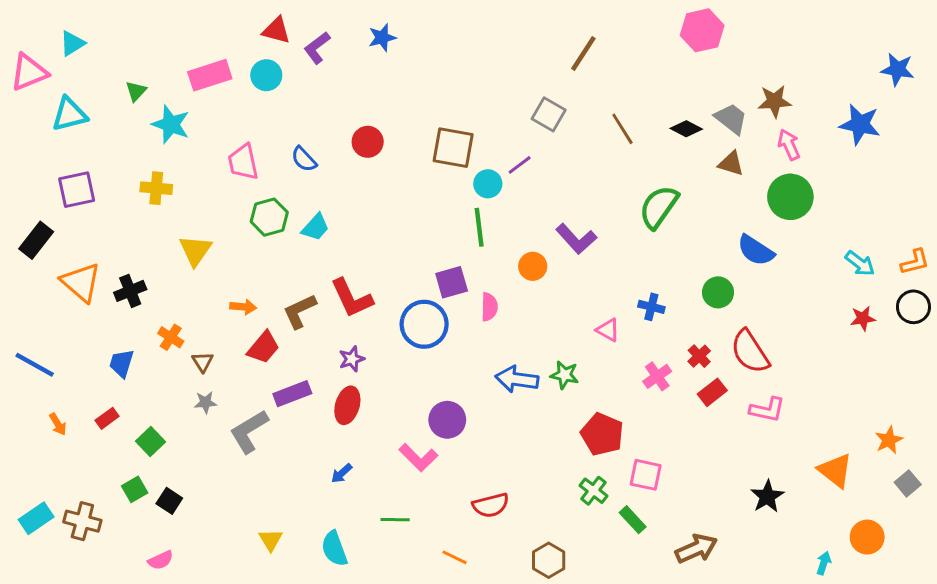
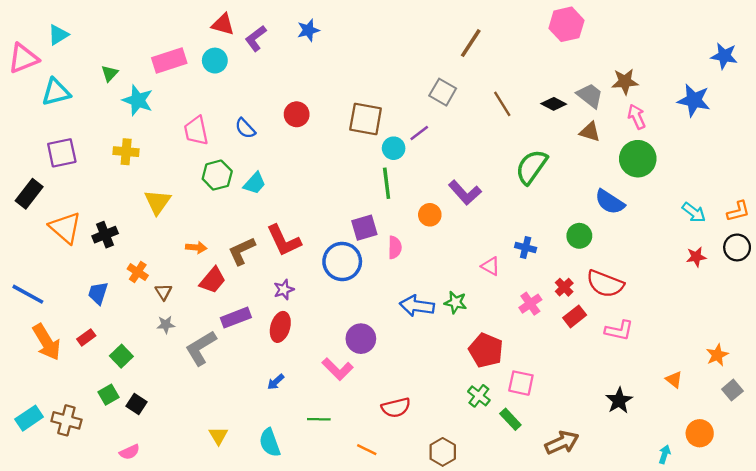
red semicircle: (750, 352) -> (605, 284), turned -36
orange arrow: (58, 424) -> (47, 342), size x2.0
orange triangle: (835, 470) -> (674, 380), size x0.6

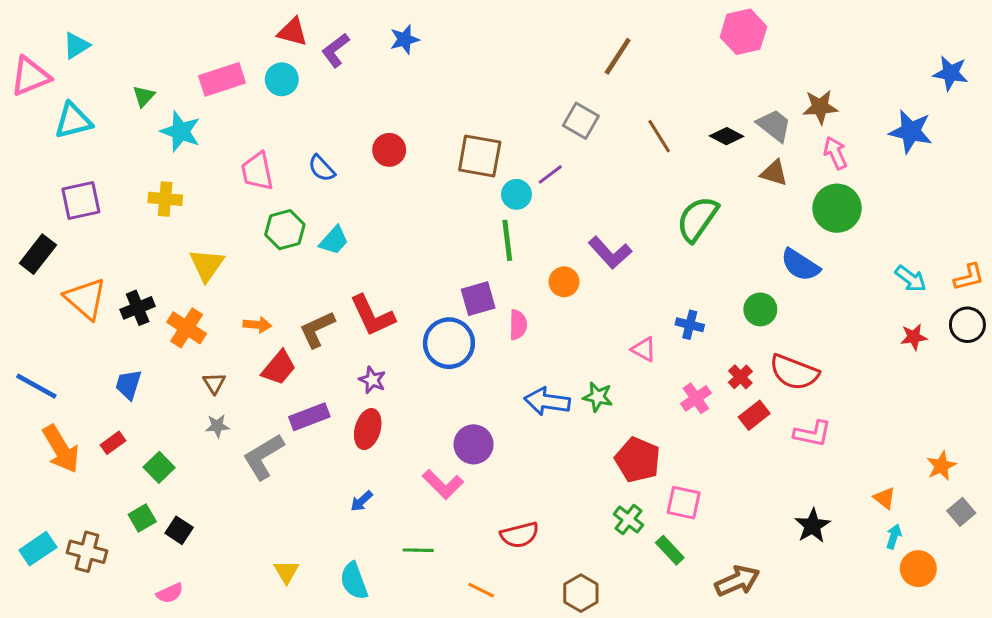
orange cross: (138, 272) -> (187, 328), moved, size x1.4
purple star: (284, 290) -> (372, 380), turned -30
cyan arrow: (665, 454) -> (894, 536), moved

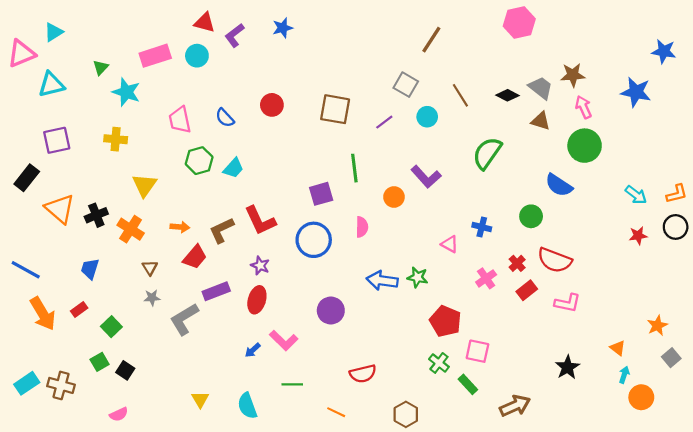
cyan circle: (516, 194) -> (427, 117), moved
purple square: (478, 299) -> (321, 194), moved
pink L-shape: (443, 484) -> (284, 340), moved

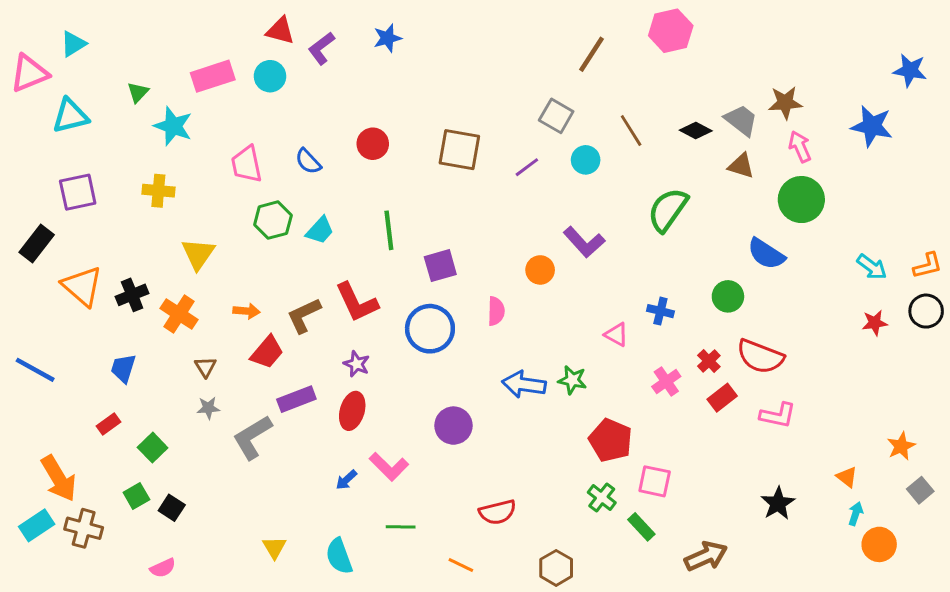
pink hexagon: (519, 22) -> (671, 31), moved
green line: (354, 168) -> (389, 230), moved
orange arrow: (43, 314) -> (59, 478), moved

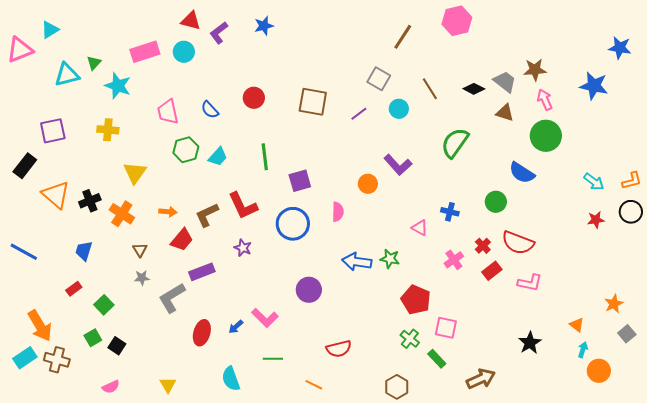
cyan triangle: (70, 116) -> (67, 75), moved
red ellipse: (352, 411) -> (202, 333), moved
yellow triangle: (274, 547) -> (168, 385), moved
brown hexagon: (556, 568) -> (397, 387), moved

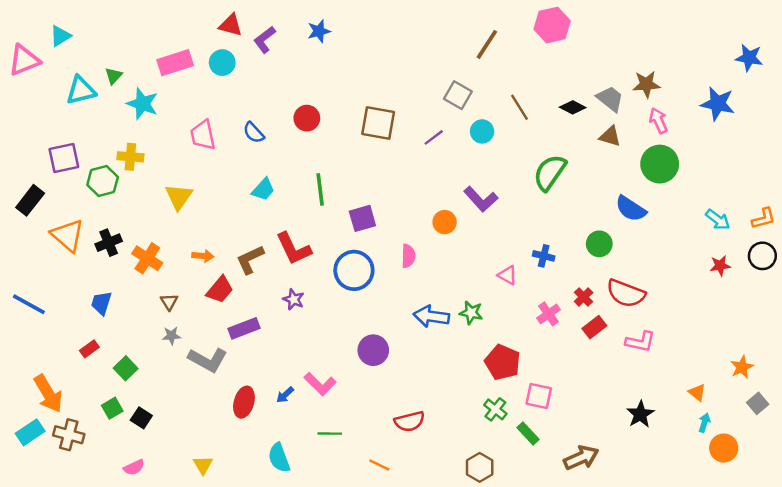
green hexagon: (186, 150) -> (103, 181), moved
yellow triangle: (135, 173) -> (179, 197), moved
gray L-shape: (172, 298) -> (208, 360), turned -120

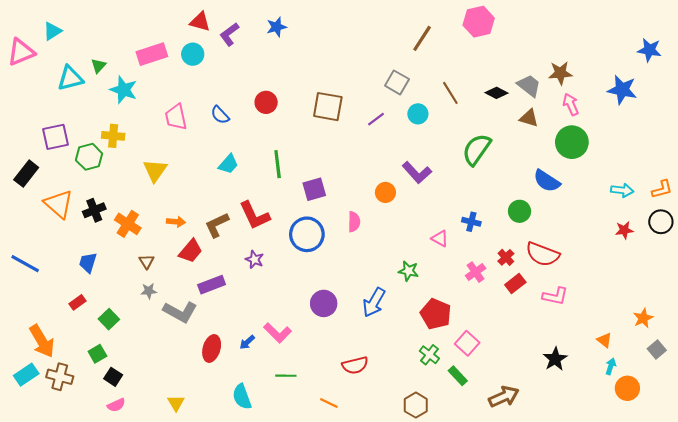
cyan arrow: (718, 220) -> (622, 190), turned -30
blue arrow: (431, 316) -> (374, 302), moved, turned -68
pink square: (539, 396) -> (467, 343), turned 30
black square: (141, 418) -> (113, 377), moved

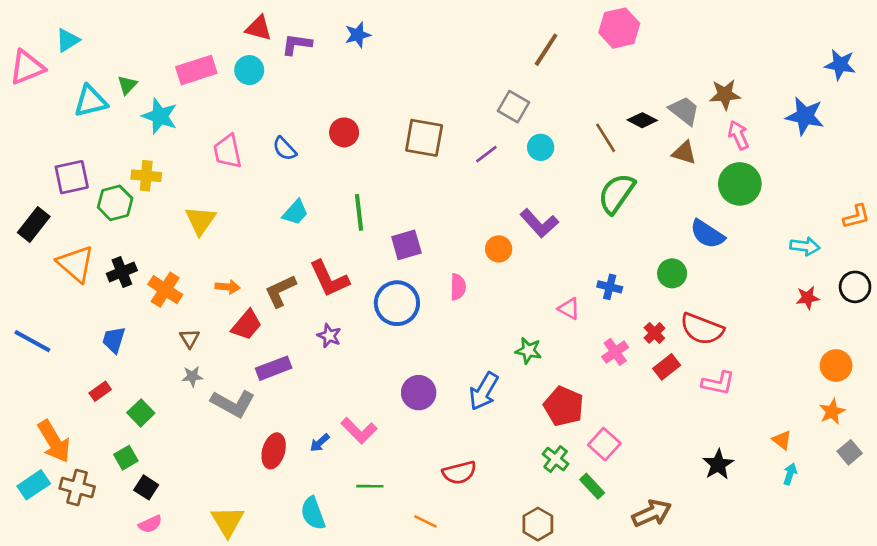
purple L-shape: (229, 34) -> (297, 44), turned 45
brown line: (450, 93) -> (606, 138), moved
orange L-shape: (662, 189) -> (856, 216), moved
orange circle: (627, 388) -> (836, 366), moved
yellow triangle: (176, 403) -> (228, 521), size x1.5

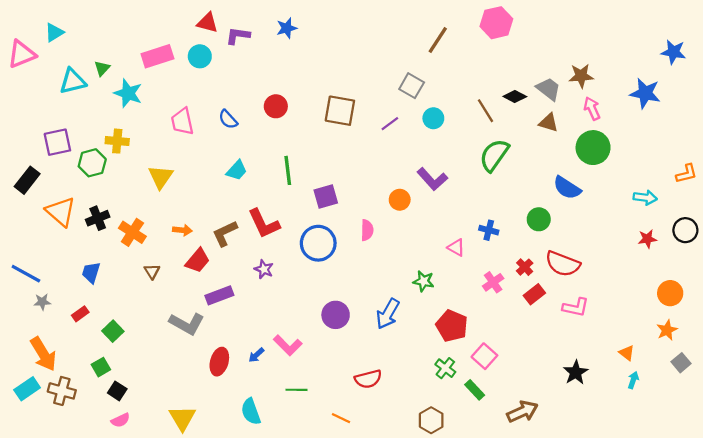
gray star: (192, 376) -> (42, 302), moved

